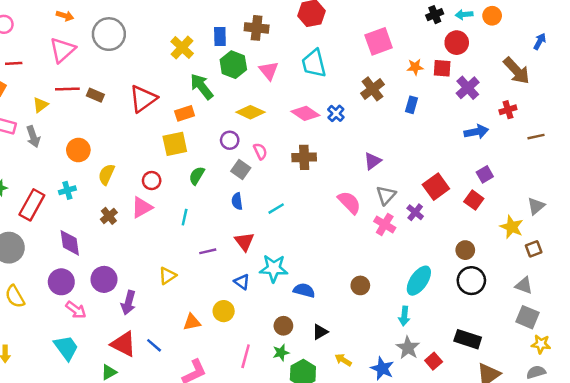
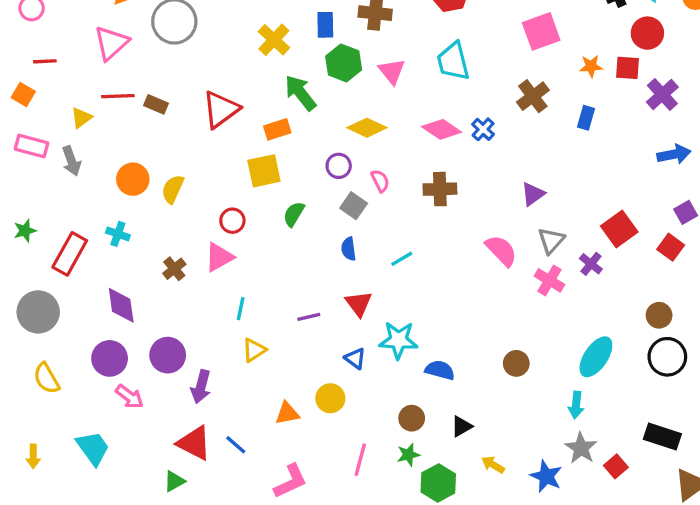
yellow semicircle: (106, 174) -> (173, 189), moved
cyan cross: (67, 190) -> (118, 234), turned 35
cyan line: (185, 217) -> (241, 309), moved
cyan trapezoid: (66, 348) -> (93, 448), moved

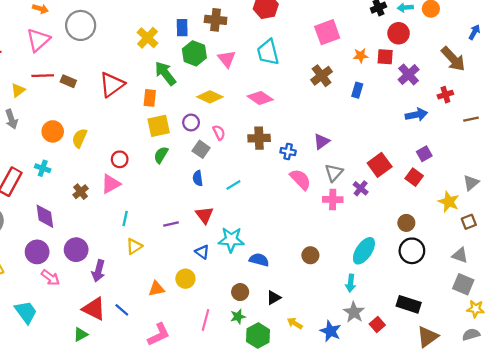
orange rectangle: (277, 129) -> (150, 98), turned -66
blue cross: (483, 129) -> (288, 152), moved, turned -32
yellow square: (264, 171) -> (159, 126), moved
pink cross: (549, 280) -> (333, 199), turned -30

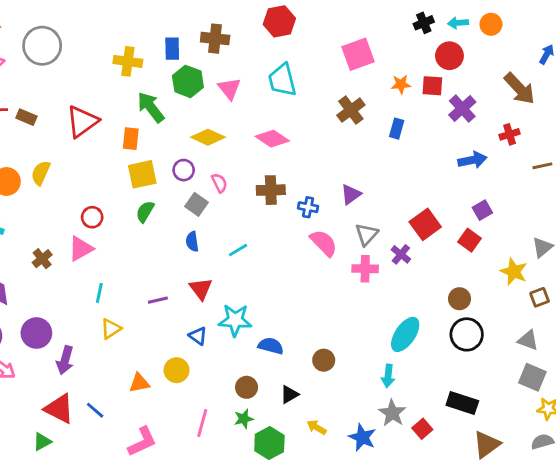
yellow cross: (148, 38) -> (128, 61), turned -35
yellow semicircle: (79, 138) -> (41, 173), moved
brown circle: (310, 255) -> (324, 360), moved

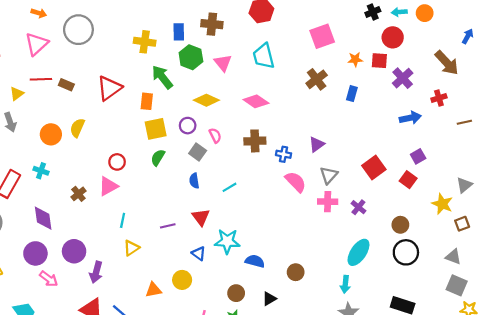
purple cross: (401, 254) -> (358, 207), moved

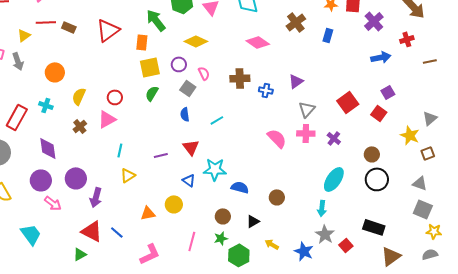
pink diamond: (256, 101) -> (258, 42), moved
yellow semicircle: (77, 128) -> (79, 96), moved
pink semicircle: (296, 182) -> (277, 138), moved

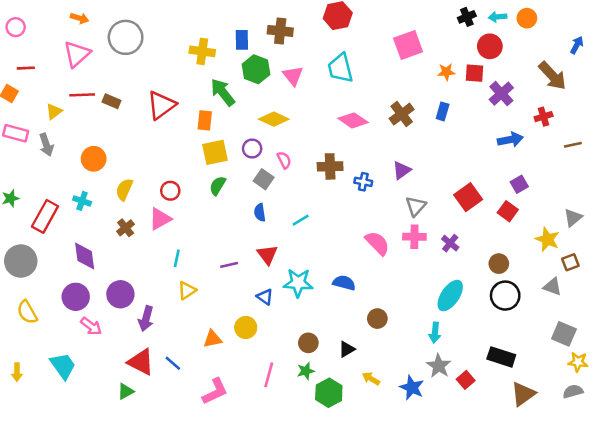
brown cross: (296, 22) -> (402, 114), moved
gray triangle: (420, 183) -> (552, 287), moved
blue semicircle: (240, 187) -> (344, 283), moved

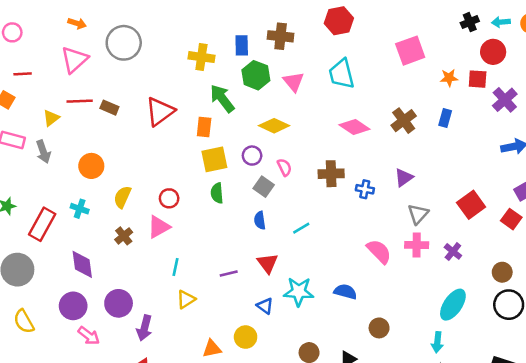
green semicircle: (218, 186) -> (217, 193), turned -36

